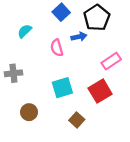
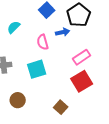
pink rectangle: (111, 61) -> (82, 57), moved
cyan square: (62, 88) -> (37, 69), moved

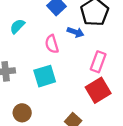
blue arrow: (63, 32) -> (76, 32), turned 32
pink rectangle: (82, 57) -> (98, 62), turned -36

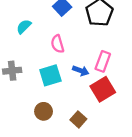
blue arrow: (76, 32) -> (81, 71), moved
brown circle: (22, 113) -> (44, 111), moved

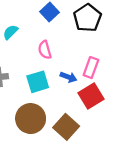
brown circle: (44, 111) -> (31, 119), size x1.6
brown square: (78, 119) -> (66, 127), size x1.5

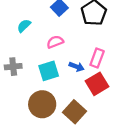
pink semicircle: (45, 50) -> (55, 42), turned 84

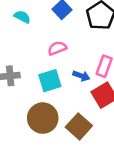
cyan semicircle: (24, 26) -> (22, 17), moved, turned 72

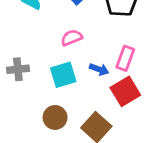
brown circle: (43, 118) -> (55, 117), size x0.7

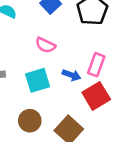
pink semicircle: (72, 38) -> (45, 45), turned -132

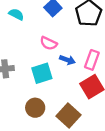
blue arrow: (71, 75) -> (67, 60), moved

